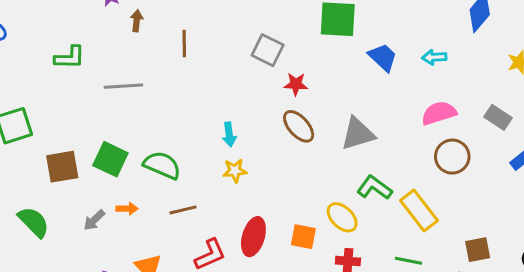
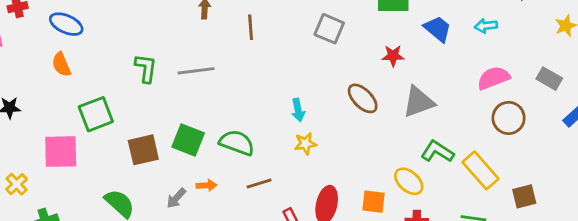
green L-shape: (70, 58) -> (146, 68), moved, turned -80
red star: (296, 84) -> (393, 56), moved
brown square: (478, 250) -> (524, 196), moved

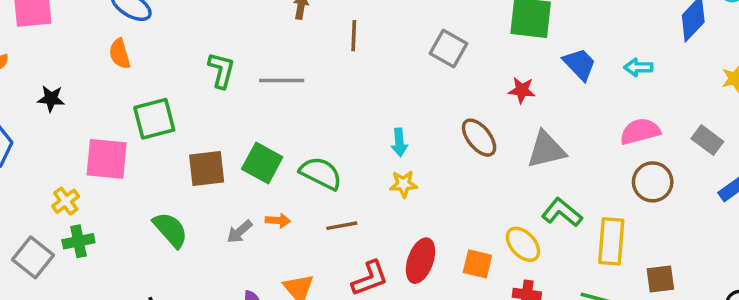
yellow rectangle: (481, 170) -> (611, 241), turned 39
yellow cross: (17, 184) -> (66, 201), moved

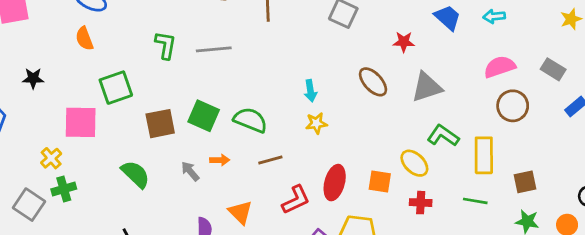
gray arrow: (240, 232) -> (190, 171), turned 95

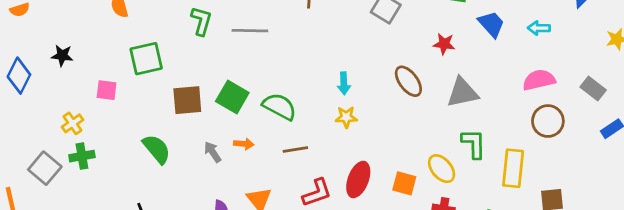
black star: (33, 78) -> (62, 55), moved
pink square: (81, 122) -> (107, 90), size x0.6
green L-shape: (443, 136) -> (474, 144), turned 48

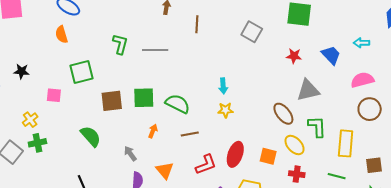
blue trapezoid: (491, 24) -> (331, 55), moved
brown ellipse: (408, 81) -> (283, 114), moved
green square: (232, 97) -> (144, 98), turned -30
orange arrow: (244, 144) -> (153, 131), turned -72
gray arrow: (213, 152) -> (130, 153), moved

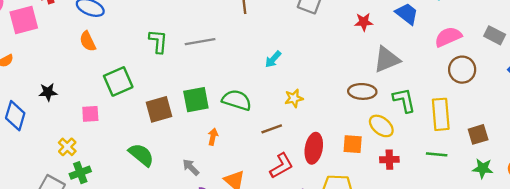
cyan arrow: (223, 86) -> (273, 59), moved, turned 56
brown ellipse: (283, 114) -> (362, 91), turned -40
brown line: (190, 134) -> (272, 129), moved

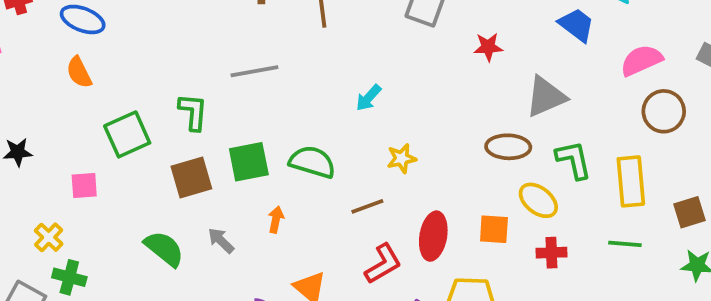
red star: (364, 22) -> (488, 47), moved
green L-shape: (158, 41) -> (193, 112), moved
gray arrow: (191, 167) -> (221, 240), moved
green cross: (80, 173) -> (69, 277), turned 36

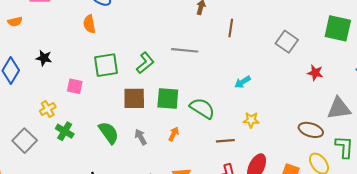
green L-shape: (193, 112) -> (145, 63), turned 30
green cross: (69, 277) -> (65, 131), moved

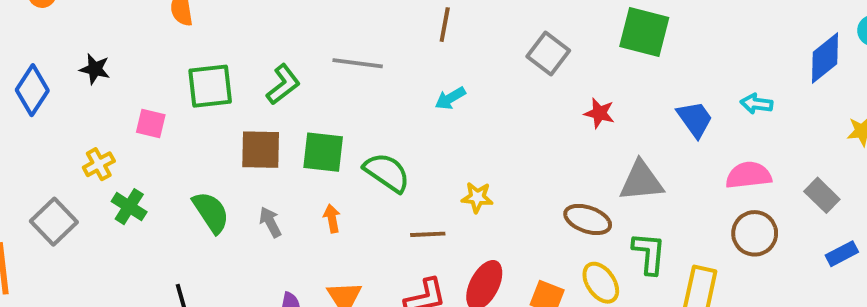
cyan arrow: (242, 82) -> (450, 98), moved
orange arrow: (174, 134) -> (332, 218), turned -40

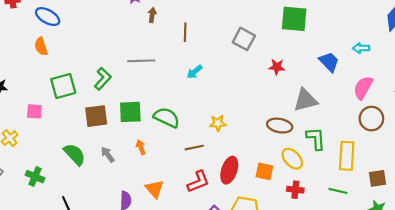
pink semicircle: (749, 175) -> (363, 88), turned -45
green cross: (129, 207) -> (35, 177), moved

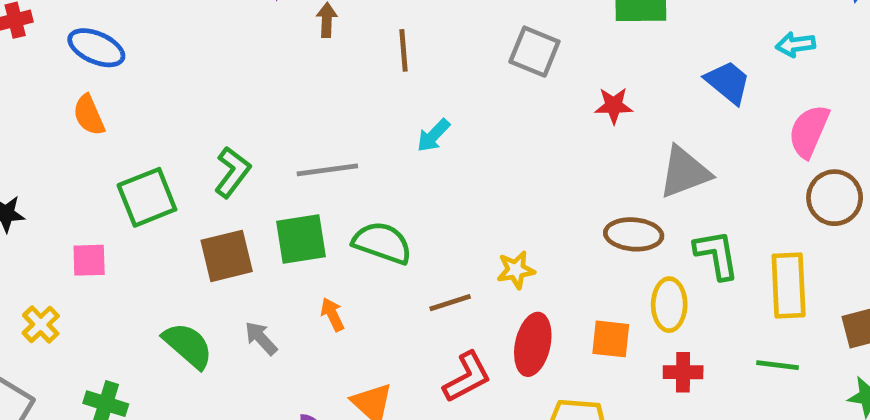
gray line: (141, 61) -> (327, 170), moved
yellow star: (218, 123) -> (516, 270), moved
yellow ellipse: (292, 159) -> (669, 305), turned 50

